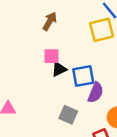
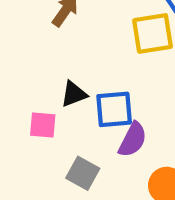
pink square: (52, 56) -> (43, 125), moved

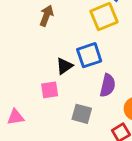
blue square: (114, 109) -> (89, 55), moved

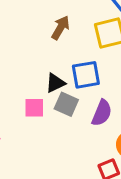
brown arrow: (46, 16) -> (61, 28), moved
gray square: (82, 114) -> (66, 104), moved

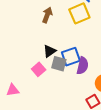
blue square: (86, 75) -> (71, 57), moved
pink square: (34, 108) -> (39, 69), turned -32

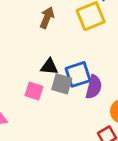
black triangle: (50, 51) -> (49, 67), turned 40
pink square: (39, 69) -> (34, 91), turned -32

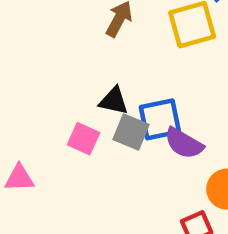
purple semicircle: (94, 87) -> (184, 143), turned 100

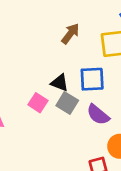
blue square: (160, 119) -> (92, 79), moved

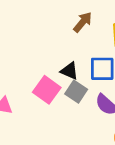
pink square: (38, 103) -> (47, 90), size x1.4

